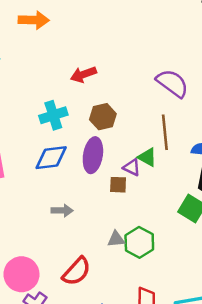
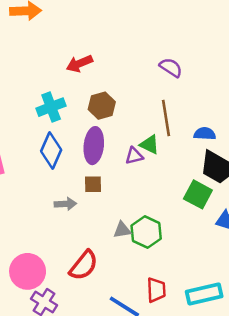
purple semicircle: (172, 83) -> (171, 68), size x0.7
blue diamond: (51, 158) -> (51, 151), turned -56
purple triangle: (132, 167) -> (134, 156), turned -36
brown square: (118, 185) -> (93, 184), moved

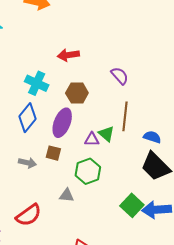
purple semicircle: (171, 68) -> (120, 76), moved
cyan cross: (51, 107) -> (37, 83), turned 30
green square: (198, 194) -> (132, 205), moved
green hexagon: (146, 232) -> (88, 171), moved

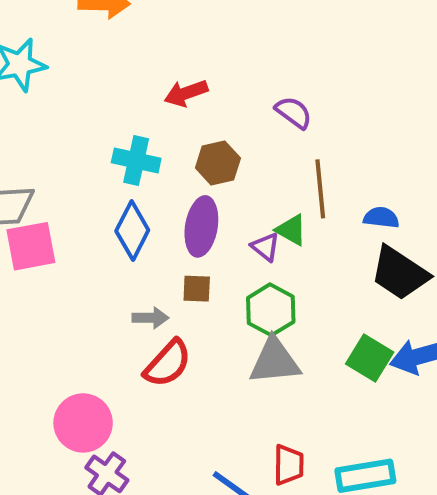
purple triangle: (92, 139) -> (265, 247), turned 49
gray triangle: (67, 195) -> (275, 361), moved, size x1.8
red semicircle: (29, 215) -> (168, 363), moved

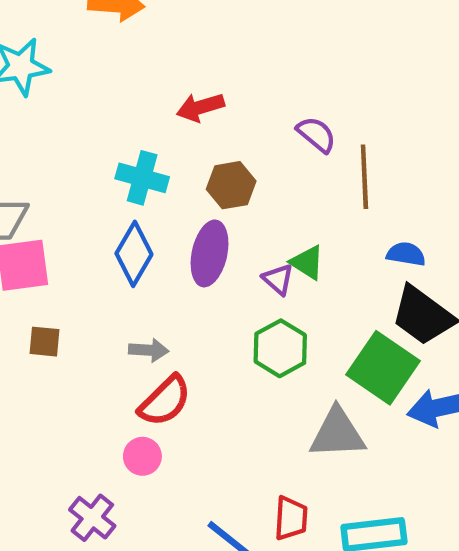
brown line: (320, 189) -> (364, 177), moved
brown square: (197, 289) -> (45, 342), moved
green square: (370, 358) -> (383, 368), moved, size x1.4
gray triangle: (275, 361) -> (337, 433), moved
pink circle: (83, 423) -> (142, 456), moved, size x0.6

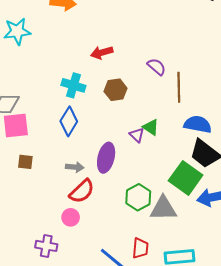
purple ellipse: (210, 253) -> (106, 158), moved
blue semicircle: (406, 254) -> (198, 124), size x1.5
green hexagon: (280, 348) -> (138, 197), moved
purple cross: (92, 518) -> (46, 246), turned -30

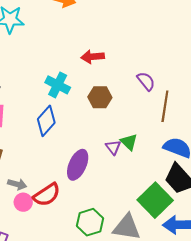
gray arrow: (75, 167) -> (17, 184), moved
green hexagon: (138, 197) -> (90, 222), moved
pink circle: (71, 217) -> (23, 202), moved

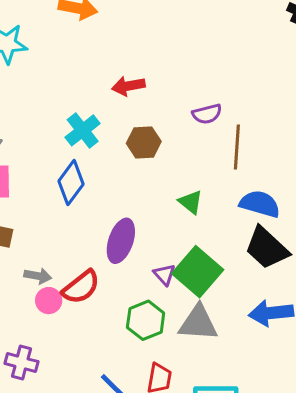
purple semicircle: (146, 81) -> (207, 114), turned 120
cyan cross: (58, 85) -> (83, 130), turned 30
purple triangle: (113, 147) -> (164, 275), moved
green square: (155, 200) -> (198, 272), moved

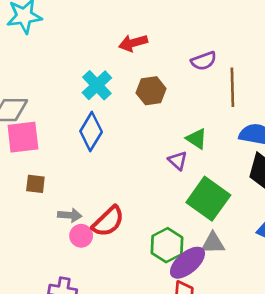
purple ellipse: (121, 241) -> (187, 263), moved, turned 36
purple triangle: (164, 275) -> (178, 161), moved
gray triangle: (198, 323) -> (213, 243), size x0.7

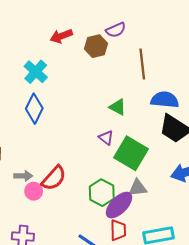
purple semicircle: (204, 61) -> (116, 30), moved
brown hexagon: (151, 91) -> (96, 46), moved
purple triangle: (178, 161) -> (106, 138), moved

